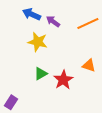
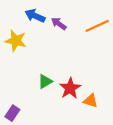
yellow star: (38, 42) -> (16, 41), moved
orange triangle: (89, 65) -> (90, 101), moved

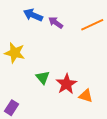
yellow star: (16, 41) -> (15, 53), moved
green triangle: (45, 81) -> (43, 78), turned -40

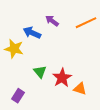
blue arrow: (33, 15) -> (32, 33), moved
purple rectangle: (12, 108) -> (18, 96), moved

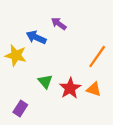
orange line: (86, 23) -> (97, 57), moved, turned -30
orange triangle: (80, 89) -> (94, 89), moved

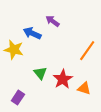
orange triangle: (94, 89) -> (84, 88), moved

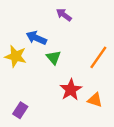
purple arrow: (53, 21) -> (64, 15), moved
green triangle: (40, 73) -> (54, 57), moved

